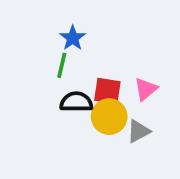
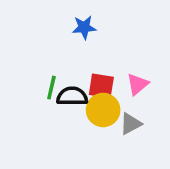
blue star: (73, 38) -> (84, 27), moved, turned 30
green line: (62, 65) -> (51, 88), moved

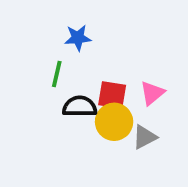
blue star: (84, 27) -> (78, 38), moved
green line: (51, 88) -> (57, 74), moved

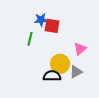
red square: (112, 95) -> (52, 26), moved
black semicircle: (80, 106) -> (52, 76), moved

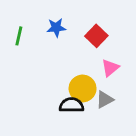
red square: (52, 26) -> (96, 36), moved, turned 35
green line: (30, 39) -> (19, 36), moved

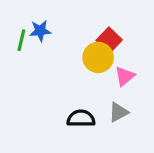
blue star: (56, 28) -> (40, 31), moved
yellow circle: (83, 88) -> (98, 57), moved

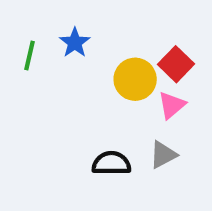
blue star: (40, 31) -> (75, 43), moved, turned -30
red square: (109, 40) -> (176, 64), moved

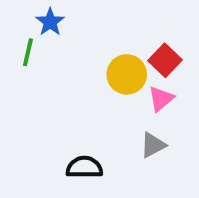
blue star: (75, 43) -> (50, 22), moved
black semicircle: (111, 163) -> (84, 167), moved

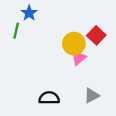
pink triangle: (161, 99) -> (79, 58), moved
gray triangle: (153, 145) -> (92, 96), moved

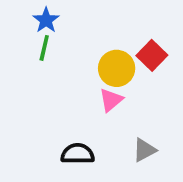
green line: (16, 31) -> (44, 48), moved
pink triangle: (79, 58) -> (111, 100), moved

